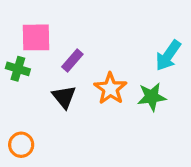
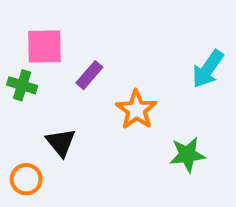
black triangle: (64, 97) -> (61, 142), moved
green star: (152, 97) -> (187, 155), moved

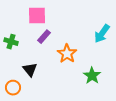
pink square: (45, 47) -> (37, 16), moved
green star: (187, 155) -> (92, 76), turned -30

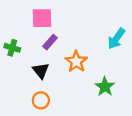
black triangle: (30, 70) -> (41, 71), moved
orange circle: (13, 88) -> (41, 100), moved

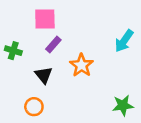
green star: (105, 87) -> (123, 105), moved, turned 30
orange circle: (41, 100) -> (34, 107), moved

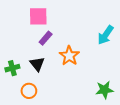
green cross: (13, 51) -> (12, 68), moved, turned -32

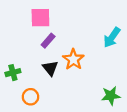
black triangle: (37, 64) -> (50, 68), moved

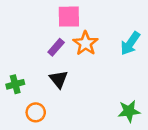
pink square: (40, 18) -> (69, 17), moved
orange star: (73, 59) -> (86, 43), moved

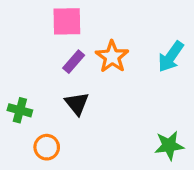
pink square: (69, 17) -> (67, 21), moved
green cross: (15, 84) -> (20, 110), turned 30

